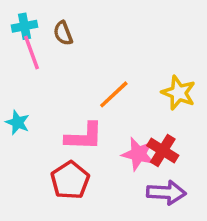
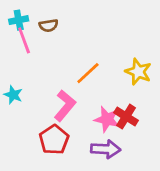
brown semicircle: (63, 33) -> (49, 25), turned -78
pink L-shape: (84, 136) -> (65, 106), turned -52
purple arrow: (166, 192) -> (106, 149), moved

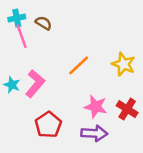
brown semicircle: (49, 25) -> (43, 23), turned -140
pink L-shape: (65, 106) -> (35, 84), moved
red cross: (126, 117) -> (127, 109), moved

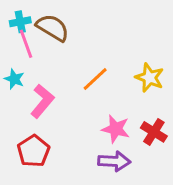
brown semicircle: (43, 23) -> (53, 28), size x1.6
cyan star: (12, 85) -> (14, 79), moved
red pentagon: (48, 125) -> (33, 151), moved

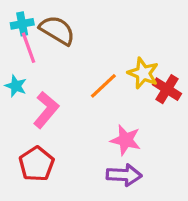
yellow star: (149, 78) -> (143, 73), moved
red cross: (154, 132) -> (167, 89), moved

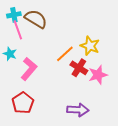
red cross: (167, 89) -> (79, 68), moved
pink star: (126, 140) -> (98, 75), moved, turned -30

